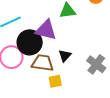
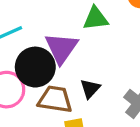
purple triangle: (46, 30) -> (61, 48), turned 50

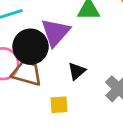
brown trapezoid: (55, 99) -> (27, 73), moved

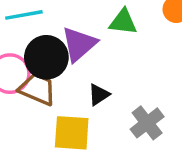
yellow square: (59, 105) -> (72, 133), size x1.6

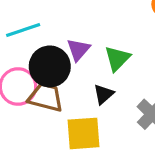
green triangle: (123, 22) -> (117, 58), moved, turned -44
purple triangle: (79, 44) -> (78, 50), size x0.7

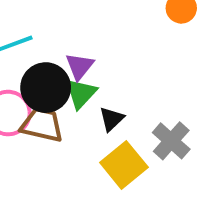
green triangle: (117, 58) -> (81, 93), moved
yellow square: (83, 133) -> (124, 165), moved, turned -33

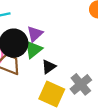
yellow square: (124, 165) -> (52, 94), turned -35

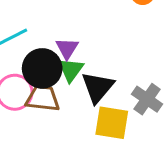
black triangle: (49, 67) -> (98, 87), size x1.6

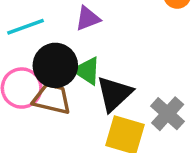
purple triangle: (67, 48) -> (88, 18), moved, turned 30
green triangle: (71, 70) -> (87, 71), turned -40

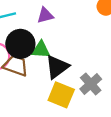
green triangle: (87, 71) -> (41, 50), turned -36

